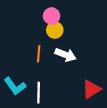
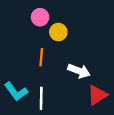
pink circle: (52, 16) -> (40, 17), moved
white arrow: (66, 55) -> (79, 71), moved

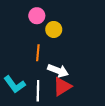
white arrow: (79, 71) -> (58, 71), moved
red triangle: (97, 95) -> (62, 87), moved

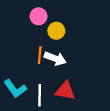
white arrow: (58, 71) -> (55, 59), moved
red triangle: (62, 87) -> (65, 91), turned 42

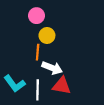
yellow circle: (56, 31) -> (47, 35), moved
white arrow: (55, 59) -> (52, 68), moved

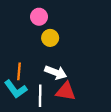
orange line: (38, 52) -> (19, 71), moved

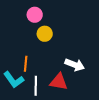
orange line: (19, 71) -> (26, 64), moved
white arrow: (56, 72) -> (75, 65), moved

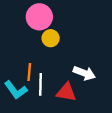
pink circle: (35, 15) -> (39, 17), size x1.5
white line: (36, 86) -> (40, 84), moved

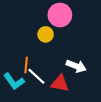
pink circle: (39, 17) -> (60, 15), moved
white line: (40, 84) -> (36, 76), turned -48

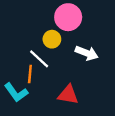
white arrow: (76, 66) -> (87, 53), moved
white line: (36, 76) -> (39, 59), moved

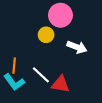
white line: (39, 59) -> (41, 75), moved
orange line: (30, 74) -> (14, 66), moved

